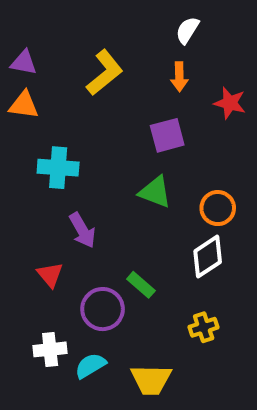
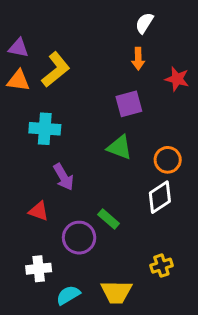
yellow L-shape: (105, 73) -> (56, 70), moved
red triangle: (50, 275) -> (39, 211), turned -30
yellow cross: (204, 327) -> (161, 266), moved
cyan semicircle: (90, 366) -> (68, 295), moved

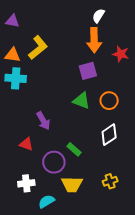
purple triangle: (18, 48) -> (13, 21), moved
orange arrow: (138, 59) -> (94, 40), size x1.6
cyan cross: (45, 129) -> (16, 78), moved
orange circle: (168, 160) -> (109, 101), moved
yellow trapezoid: (116, 292) -> (72, 184), moved

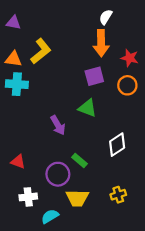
orange circle: (109, 101) -> (127, 85), moved
purple arrow: (43, 121) -> (58, 125), moved
red triangle: (26, 144) -> (18, 162), moved

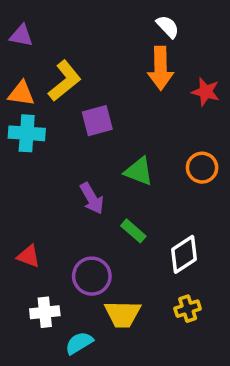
white semicircle: (106, 17) -> (168, 27), turned 105
purple square: (94, 76) -> (97, 121), moved
orange circle: (127, 85) -> (202, 168), moved
white diamond: (117, 145) -> (184, 254), moved
green rectangle: (80, 160) -> (133, 231), moved

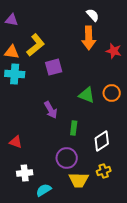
green triangle: (139, 171) -> (87, 95), moved
green rectangle: (133, 231) -> (74, 128), turned 56
purple circle: (92, 276) -> (67, 158), moved
yellow trapezoid: (123, 314) -> (79, 180), moved

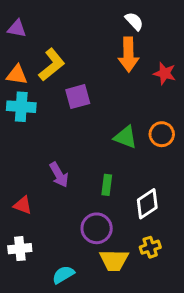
purple arrow: (51, 110) -> (59, 175), moved
white cross: (25, 173) -> (20, 249), moved

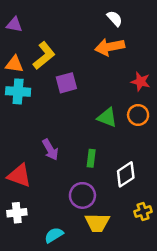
orange arrow: (128, 55) -> (110, 47), turned 80
red star: (165, 73) -> (141, 82), moved
red triangle: (23, 205) -> (19, 176), size x1.5
yellow cross: (150, 247) -> (143, 212), moved

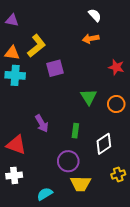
orange arrow: (110, 47) -> (91, 39), size x0.7
orange circle: (138, 115) -> (116, 104), moved
green triangle: (107, 117) -> (89, 97), turned 36

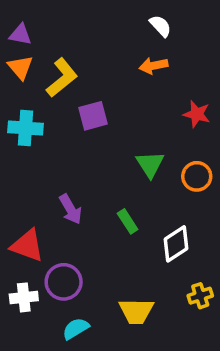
orange triangle: (12, 53) -> (20, 67), moved, turned 42
green rectangle: (75, 131) -> (128, 221), turned -40
purple circle: (68, 161) -> (64, 282), moved

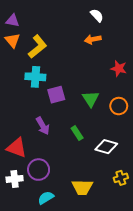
purple square: (93, 116) -> (56, 95), moved
cyan cross: (26, 128) -> (35, 77), moved
white diamond: (176, 244) -> (106, 147), turned 50

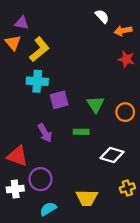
purple triangle: (13, 21) -> (22, 23), moved
orange arrow: (93, 39) -> (123, 31), moved
red star: (119, 69) -> (126, 59), moved
green rectangle: (77, 133) -> (81, 132), moved, turned -56

